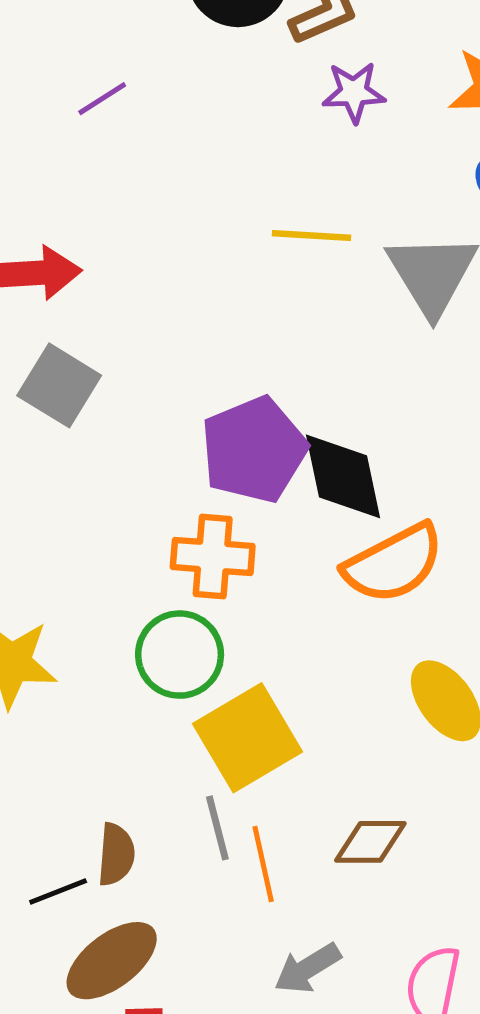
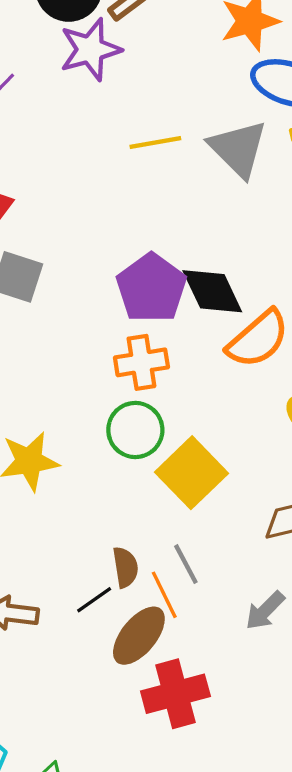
purple star: (354, 92) -> (90, 50), moved, size x1.5
gray line: (217, 828) -> (186, 564), moved
orange line: (263, 864) -> (164, 595), moved

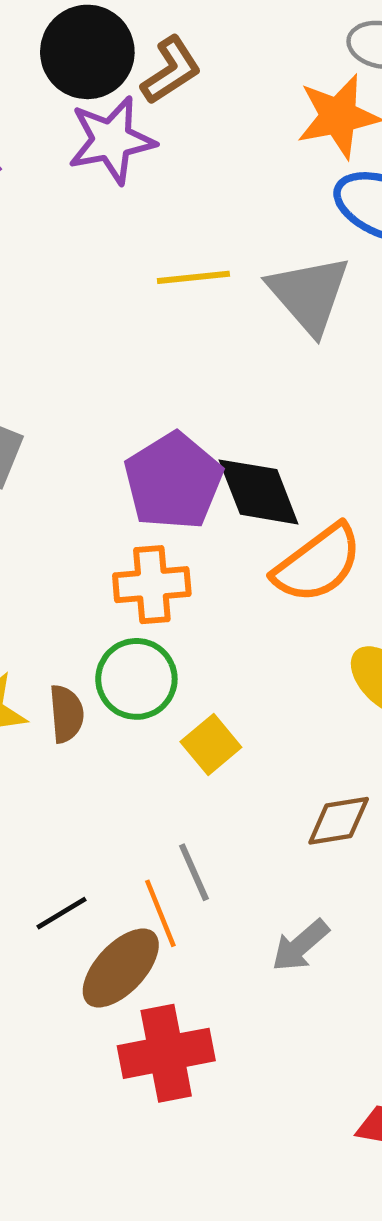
yellow square: (191, 473) -> (211, 744), size x0.6
brown semicircle: (125, 567) -> (66, 714), moved

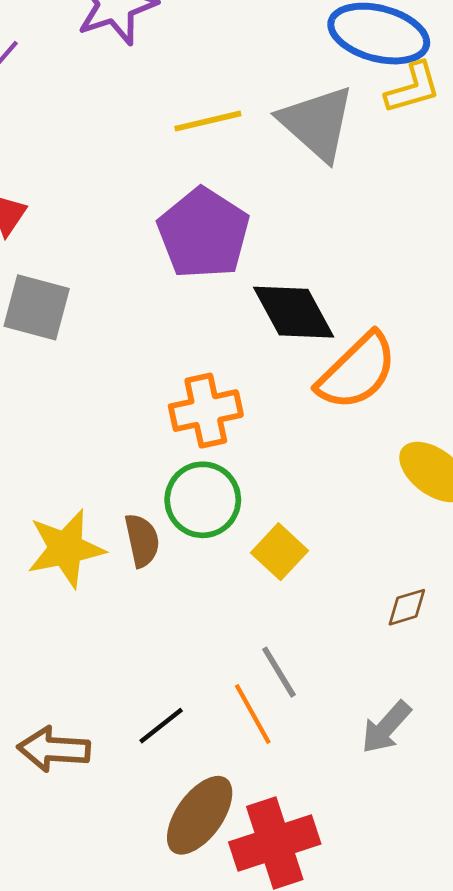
purple pentagon: (173, 481) -> (203, 233), moved
brown diamond: (339, 821) -> (407, 607), size x0.7
brown ellipse: (121, 968) -> (200, 815), moved

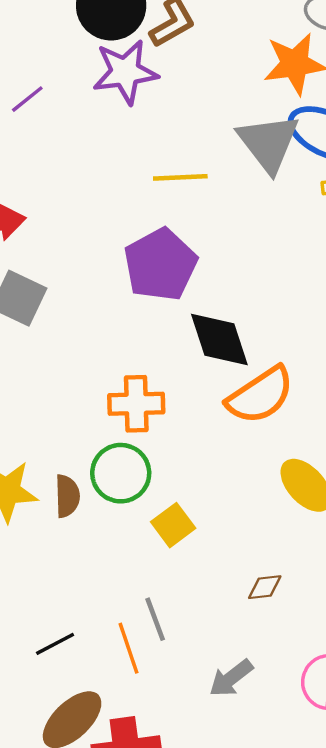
gray triangle: (317, 123) -> (268, 143), moved

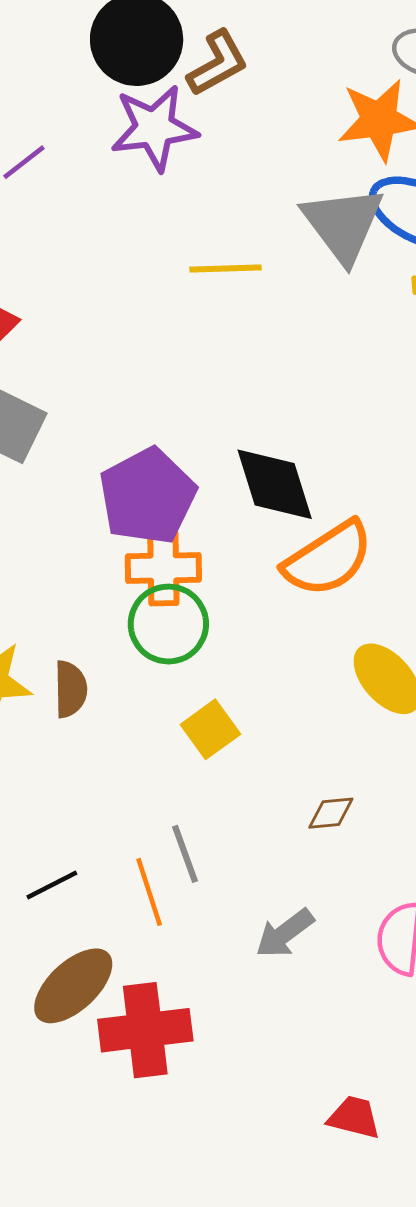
purple pentagon: (160, 265) -> (147, 496), moved
green circle: (121, 473) -> (168, 624), moved

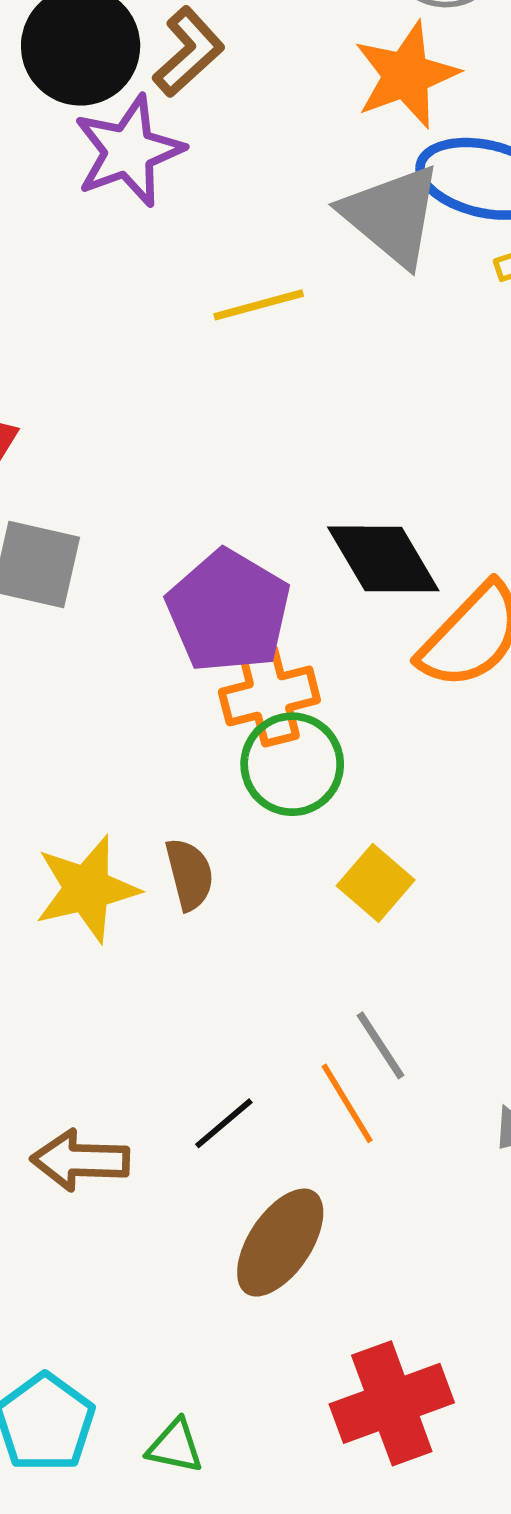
red cross: (145, 1030) -> (392, 1403), moved

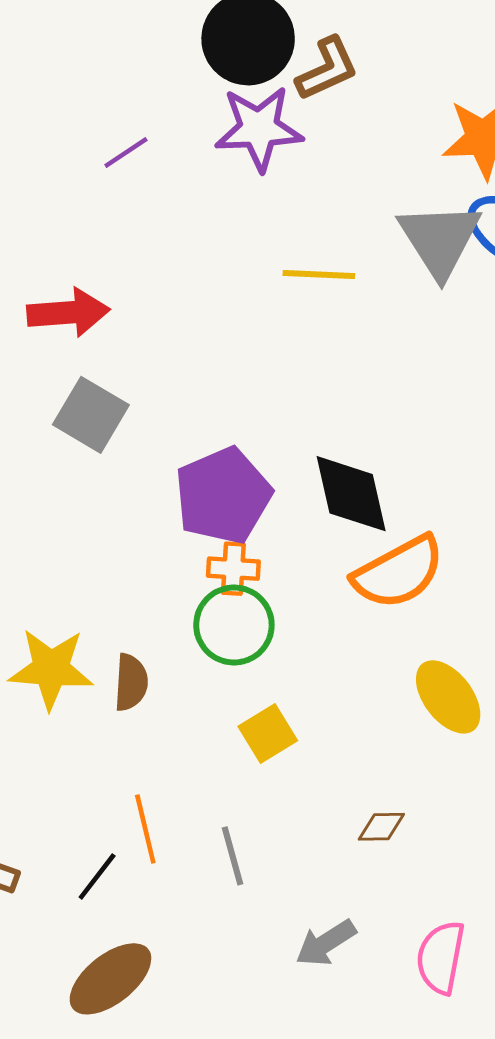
orange cross: (269, 696) -> (233, 569), size x0.7
orange line: (347, 1103) -> (145, 829), moved
black line: (224, 1123) -> (97, 877), turned -30

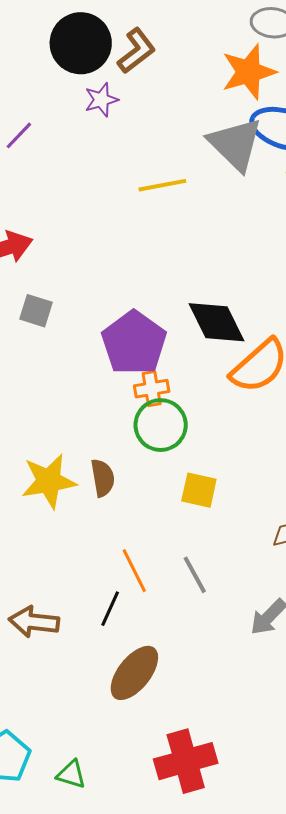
purple star: (259, 129) -> (101, 100), size x0.6
gray square: (91, 415) -> (36, 311), size x0.7
yellow square: (268, 734) -> (199, 490), turned -33

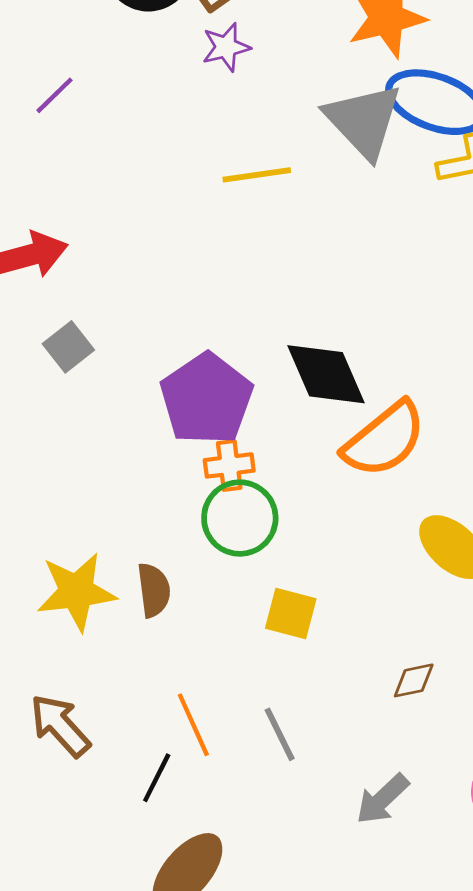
purple star: (101, 100) -> (226, 47), moved
gray square: (36, 311) -> (68, 347), turned 32
brown arrow: (34, 622) -> (60, 726), moved, turned 39

